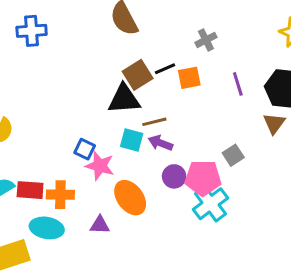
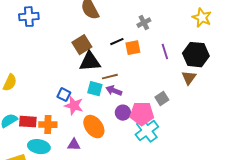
brown square: (138, 75) -> (82, 45), moved

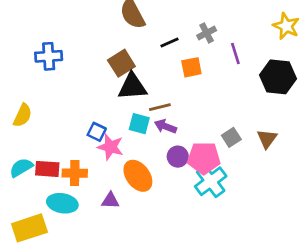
blue cross: (29, 17) -> (49, 56), moved
black line: (117, 42) -> (169, 43), moved
purple line: (165, 52) -> (235, 54), moved
brown triangle: (189, 78) -> (267, 139), moved

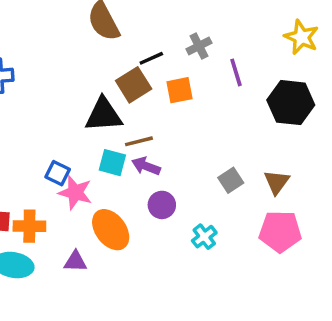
brown square: (121, 63) -> (134, 85), moved
pink pentagon: (204, 158) -> (280, 231), moved
cyan cross: (211, 181) -> (204, 237), size x0.6

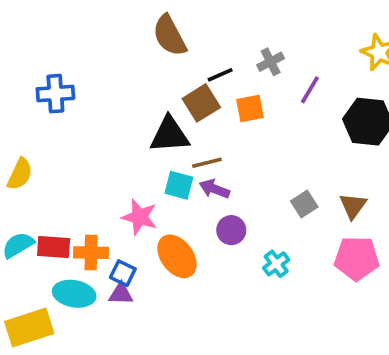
purple line: (236, 72) -> (310, 90), turned 48
blue square: (58, 173) -> (123, 273), moved
purple triangle: (75, 261) -> (121, 294), moved

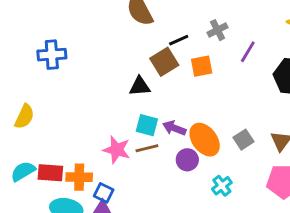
black triangle: (170, 135) -> (140, 86), size x0.7
brown line: (207, 163) -> (147, 148), moved
orange ellipse: (177, 256) -> (205, 140), moved

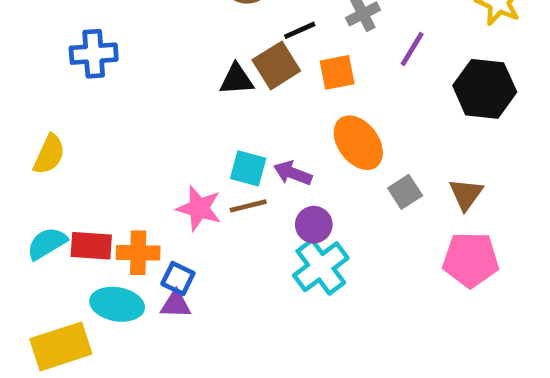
black triangle: (140, 86) -> (237, 79), moved
orange ellipse: (205, 140) -> (358, 143), moved
cyan cross: (222, 186) -> (321, 267), moved, size x1.6

